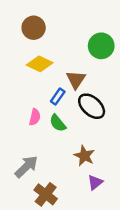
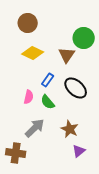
brown triangle: (76, 80) -> (67, 55), moved
gray arrow: (26, 167) -> (35, 128), moved
brown cross: (46, 194) -> (16, 153), moved, turned -30

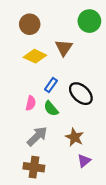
green circle: (84, 38) -> (89, 21), moved
brown triangle: (67, 55) -> (64, 48), moved
brown cross: (16, 153) -> (34, 167), moved

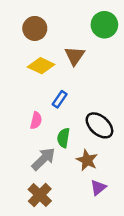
black ellipse: (81, 94) -> (99, 125), moved
green semicircle: (51, 108) -> (63, 138), moved, turned 49
brown cross: (34, 167) -> (40, 195), turned 36

